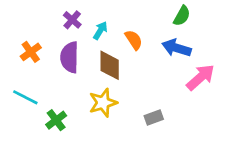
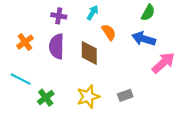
purple cross: (72, 20) -> (59, 16), turned -32
cyan arrow: (100, 31) -> (93, 13), moved
yellow star: (103, 103) -> (88, 97), moved

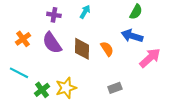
orange semicircle: (109, 32) -> (107, 49), moved
purple semicircle: (57, 46) -> (52, 43), turned -35
yellow star: (88, 97) -> (66, 88), moved

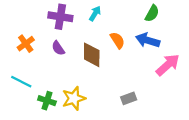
purple cross: (54, 15) -> (60, 17), size x1.5
purple semicircle: (52, 43) -> (58, 48), size x0.6
orange semicircle: (107, 49) -> (117, 40), moved
green cross: (42, 90) -> (47, 101), turned -35

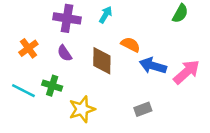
green semicircle: (152, 13) -> (180, 13), moved
orange semicircle: (117, 40) -> (130, 45), turned -30
blue arrow: (148, 40) -> (153, 66), moved
green cross: (47, 101) -> (52, 86), moved

